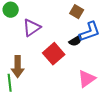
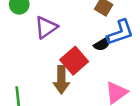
brown arrow: (18, 67) -> (61, 80), moved

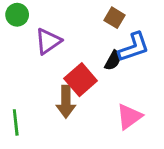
black semicircle: (102, 44) -> (113, 60), turned -30

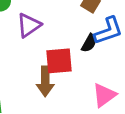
red square: (81, 80) -> (59, 61), turned 36

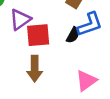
red square: (59, 61) -> (38, 35), moved

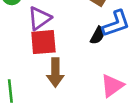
red square: (38, 35) -> (43, 42), moved

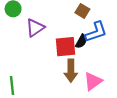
red square: (43, 42) -> (66, 47), moved
brown arrow: (55, 72) -> (71, 71), moved

